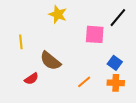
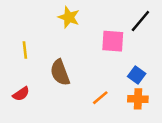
brown semicircle: (50, 61) -> (60, 73), turned 30
red semicircle: (31, 79) -> (21, 94), moved

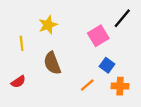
yellow star: (69, 17) -> (48, 25), moved, turned 30
pink square: (113, 41) -> (98, 36), turned -35
blue square: (137, 75) -> (107, 65), moved

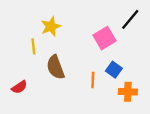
yellow line: (22, 43) -> (33, 46), moved
orange line: (87, 85) -> (93, 80), moved, turned -48

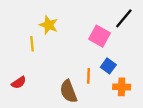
yellow star: (51, 26) -> (49, 25), turned -30
pink square: (105, 38) -> (99, 36), turned -30
brown semicircle: (56, 67) -> (69, 91), moved

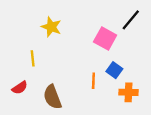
yellow line: (32, 44) -> (33, 58), moved
brown semicircle: (69, 91) -> (52, 97), moved

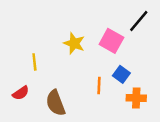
yellow star: (51, 27) -> (74, 43), moved

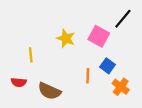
red semicircle: (21, 93) -> (19, 82), turned 40
orange cross: (136, 98) -> (121, 87), turned 35
brown semicircle: (56, 103) -> (49, 91), turned -45

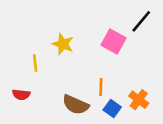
yellow star: (66, 38) -> (63, 44), moved
blue square: (108, 66) -> (112, 108), moved
brown semicircle: (49, 91) -> (76, 105), moved

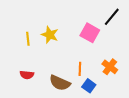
yellow line: (35, 63) -> (28, 39), moved
red semicircle: (21, 95) -> (27, 75), moved
orange cross: (139, 100) -> (110, 67), moved

